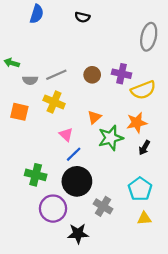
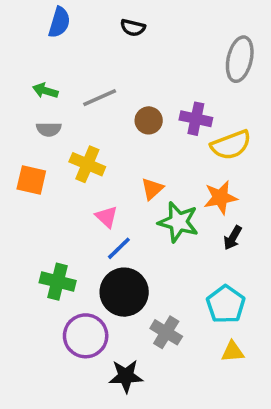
green arrow: (12, 63) -> (45, 91), moved
gray line: (56, 75) -> (100, 98), moved
green star: (111, 138) -> (178, 222), turned 30

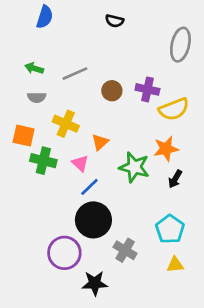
black semicircle: (133, 28) -> (115, 21), moved
orange triangle: (152, 189) -> (100, 142), moved
green cross: (58, 282) -> (43, 161), moved

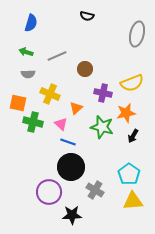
blue semicircle: (45, 17) -> (31, 23), moved
purple cross: (147, 89) -> (103, 93), moved
blue line: (89, 187) -> (68, 142), turned 63
yellow triangle: (175, 265) -> (133, 201), size x1.5

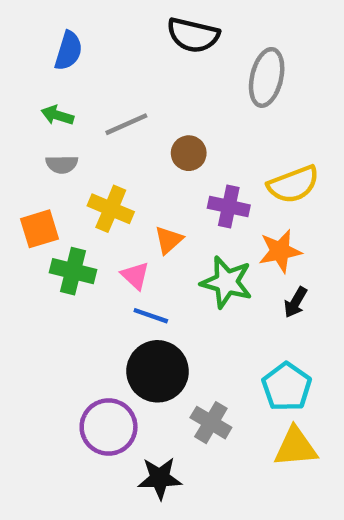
black semicircle: (87, 16) -> (193, 35), size x1.6
gray ellipse: (137, 34) -> (267, 77), moved
orange square: (18, 103) -> (40, 229), turned -30

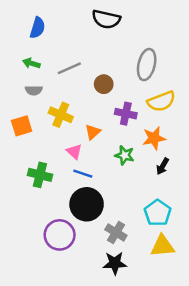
gray ellipse: (267, 77) -> (147, 65), moved
green cross: (73, 271) -> (40, 175), moved
green star: (227, 282) -> (125, 155), size x0.7
black star: (160, 478) -> (115, 263), moved

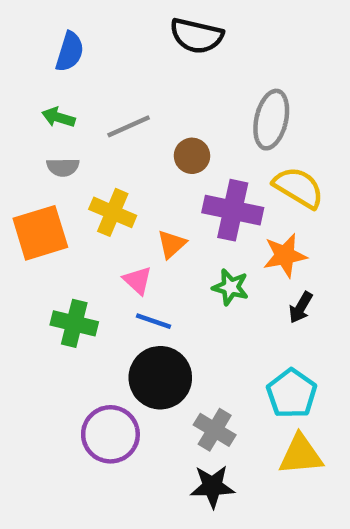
yellow semicircle: (161, 101) -> (298, 188), turned -128
purple cross: (126, 114) -> (233, 210), size x1.4
orange square: (22, 126) -> (40, 233), size x1.4

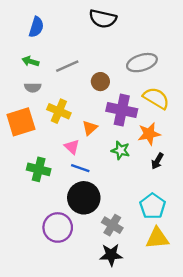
gray ellipse: (271, 120) -> (142, 63), turned 60

